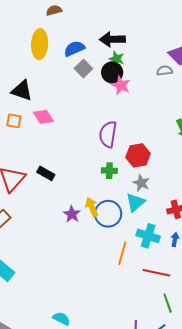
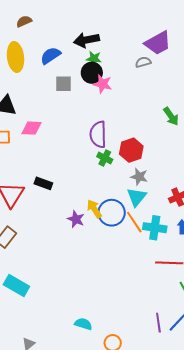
gray square: (83, 69) -> (63, 84), moved, turned -36
pink diamond: (43, 117) -> (31, 128), turned -45
green cross: (109, 171) -> (105, 158), moved, turned 35
orange line: (122, 253) -> (134, 222), moved, turned -40

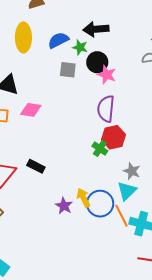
green star: (94, 59) -> (80, 47), moved
purple semicircle: (98, 134) -> (106, 109), moved
red hexagon: (131, 150) -> (113, 137), moved

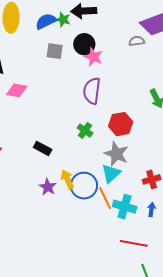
green star: (80, 47) -> (63, 20), moved
red hexagon: (113, 137) -> (121, 124), moved
black rectangle: (36, 166) -> (43, 148), moved
gray star: (132, 171) -> (116, 154), size x1.4

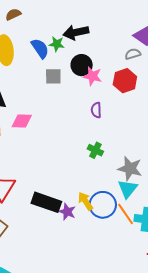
blue semicircle: (46, 21) -> (40, 48), turned 90
purple semicircle: (92, 91) -> (96, 110), size x0.6
red hexagon: (121, 124) -> (125, 81), moved
black rectangle: (43, 148) -> (46, 202), moved, size x1.6

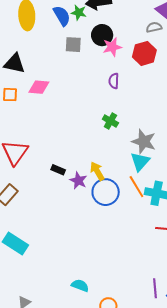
pink star: (92, 76) -> (112, 47), turned -30
black rectangle: (46, 202) -> (58, 170), size x0.5
blue circle: (103, 205) -> (106, 192), moved

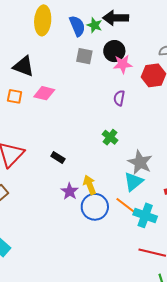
black rectangle: (58, 170) -> (58, 158), moved
orange line: (136, 187) -> (126, 206), turned -30

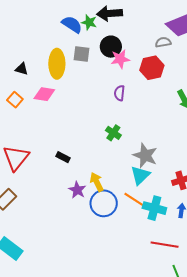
yellow ellipse: (43, 20) -> (57, 64), moved
blue semicircle: (77, 26) -> (72, 24), turned -30
black triangle: (24, 66) -> (22, 69), size x0.6
orange square: (15, 96) -> (15, 100), turned 35

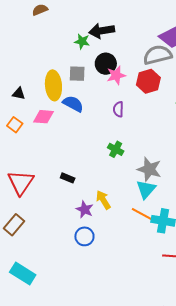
blue semicircle: (72, 24) -> (73, 104), moved
gray semicircle: (163, 42) -> (158, 55), size x1.8
blue circle: (104, 203) -> (84, 236), moved, size x0.7

